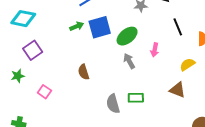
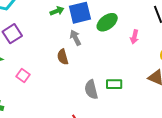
gray arrow: (129, 61) -> (75, 38), moved

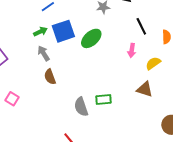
pink arrow: (134, 37) -> (132, 50), moved
gray arrow: (75, 38) -> (44, 53), moved

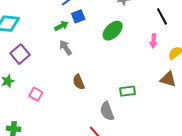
blue square: (63, 31) -> (78, 16), moved, size x0.6
brown semicircle: (50, 77) -> (79, 82), moved
gray semicircle: (81, 107) -> (107, 111), moved

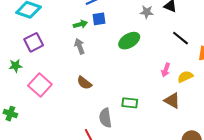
black line: (162, 16) -> (181, 38), turned -36
pink arrow: (153, 41) -> (166, 70), moved
brown semicircle: (79, 82) -> (84, 83), turned -42
pink square: (36, 94) -> (40, 85), size x1.6

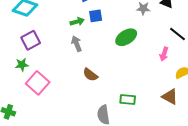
green star: (16, 66) -> (22, 65), moved
pink arrow: (166, 70) -> (164, 54), moved
brown semicircle: (84, 83) -> (90, 75), moved

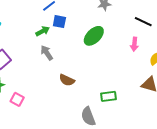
blue square: (96, 16) -> (59, 22), turned 32
pink square: (38, 83) -> (17, 99), size x0.6

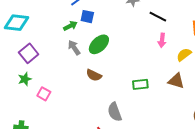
black line: (143, 22) -> (158, 17), moved
green ellipse: (94, 36) -> (99, 44), moved
green rectangle: (109, 96) -> (140, 84), moved

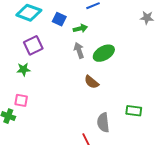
blue square: (87, 17) -> (59, 19), moved
green rectangle: (140, 84) -> (134, 111), moved
pink square: (44, 94) -> (21, 100), moved, turned -32

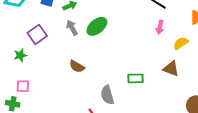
purple square: (33, 45) -> (37, 34), moved
brown semicircle: (92, 82) -> (77, 66), moved

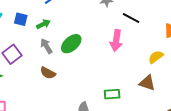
pink arrow: (160, 27) -> (116, 40), moved, size x1.5
brown semicircle: (77, 66) -> (48, 73), moved

